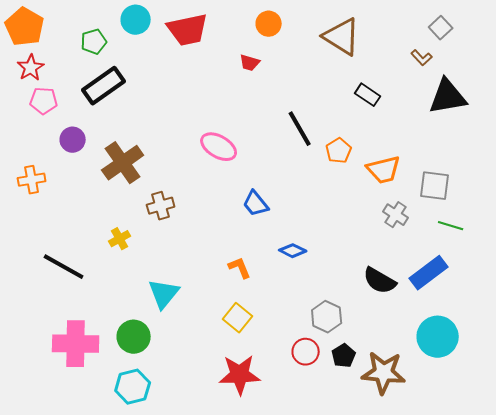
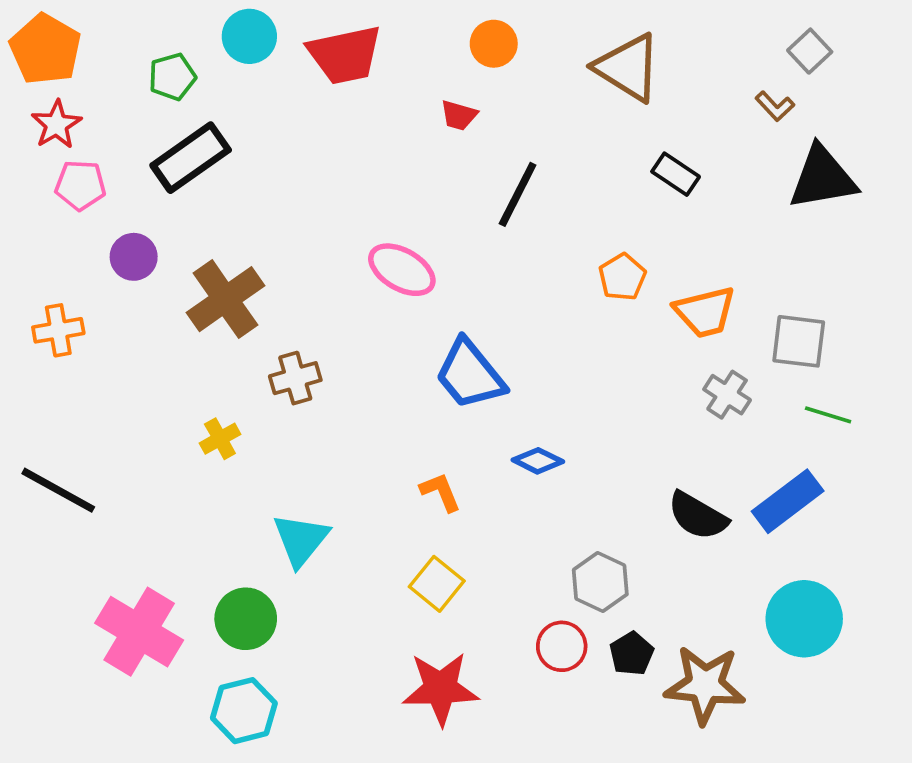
black line: (300, 129) -> (518, 194), moved, turned 57
blue trapezoid: (256, 204) -> (470, 374), size x1.5
black line: (64, 267) -> (58, 490), moved
pink cross: (76, 344) -> (139, 632), turned 30

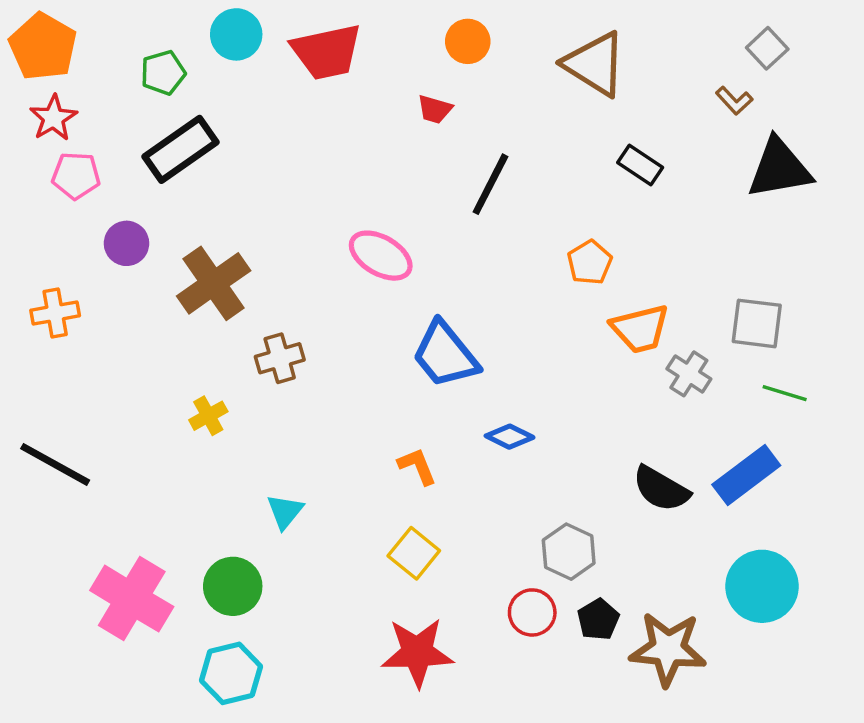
orange trapezoid: (705, 312) -> (640, 329), moved
cyan triangle: (301, 540) -> (285, 511), size x0.7

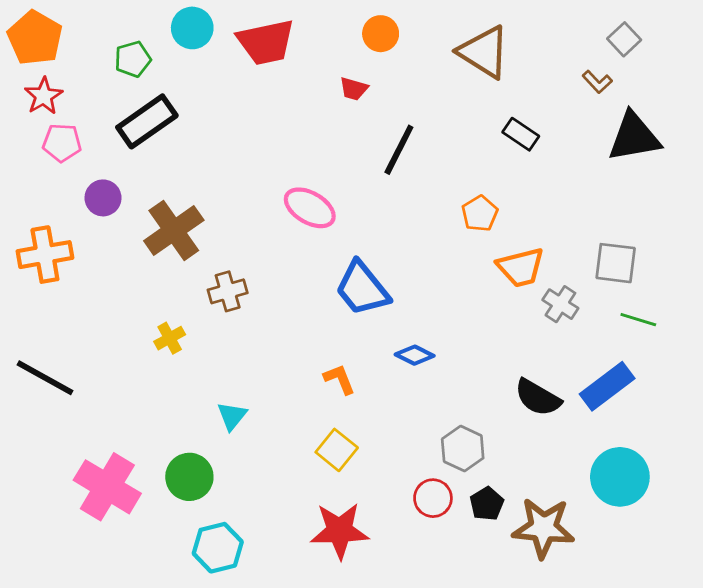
orange cross: (55, 313) -> (45, 255), size x1.4
cyan hexagon: (231, 673) -> (218, 548), moved

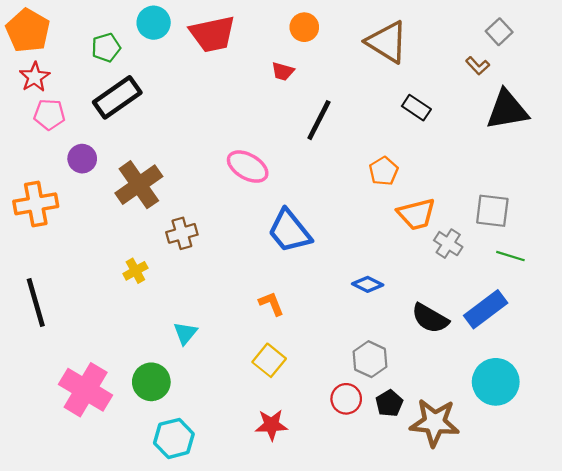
blue diamond: (415, 355) -> (368, 284), moved
black line: (45, 378) -> (36, 303), turned 45
red star: (340, 531) -> (271, 425), size x0.7

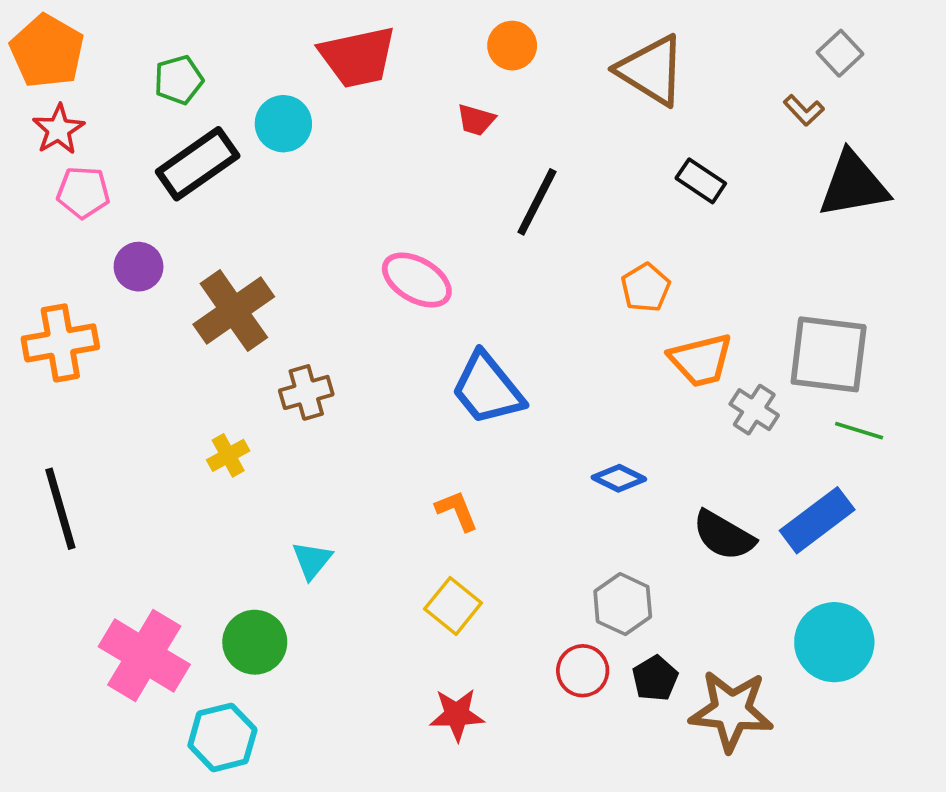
cyan circle: (154, 23) -> (283, 124), moved
gray square: (492, 211) -> (829, 354), size x1.4
cyan hexagon: (174, 438) -> (222, 737), moved

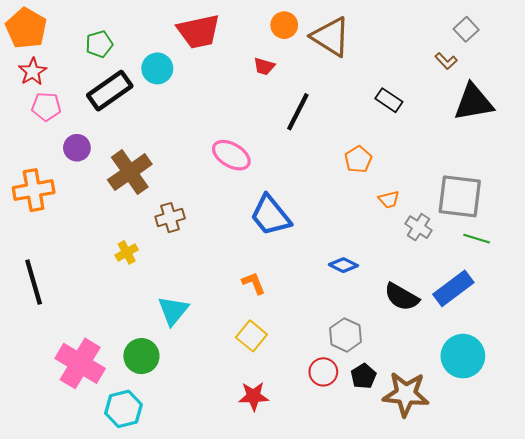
brown triangle: (651, 70) -> (331, 37), moved
orange trapezoid: (701, 360) -> (389, 200), size x0.6
cyan triangle: (312, 560) -> (173, 311), size x1.4

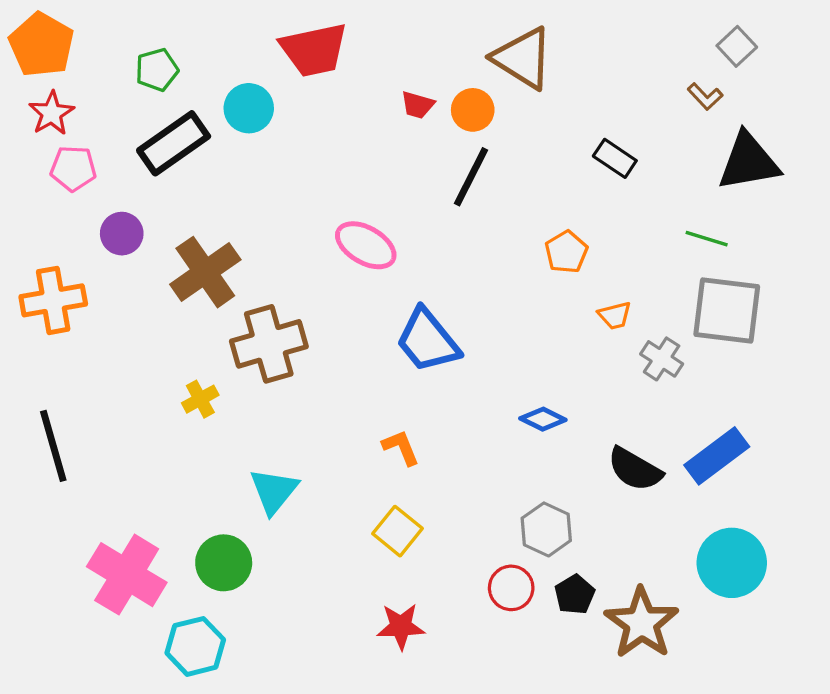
orange circle: (284, 25) -> (473, 110), moved
brown cross: (170, 218) -> (269, 344), size x1.6
green line: (477, 239) -> (707, 239), moved
brown star: (406, 394) -> (642, 623), turned 30

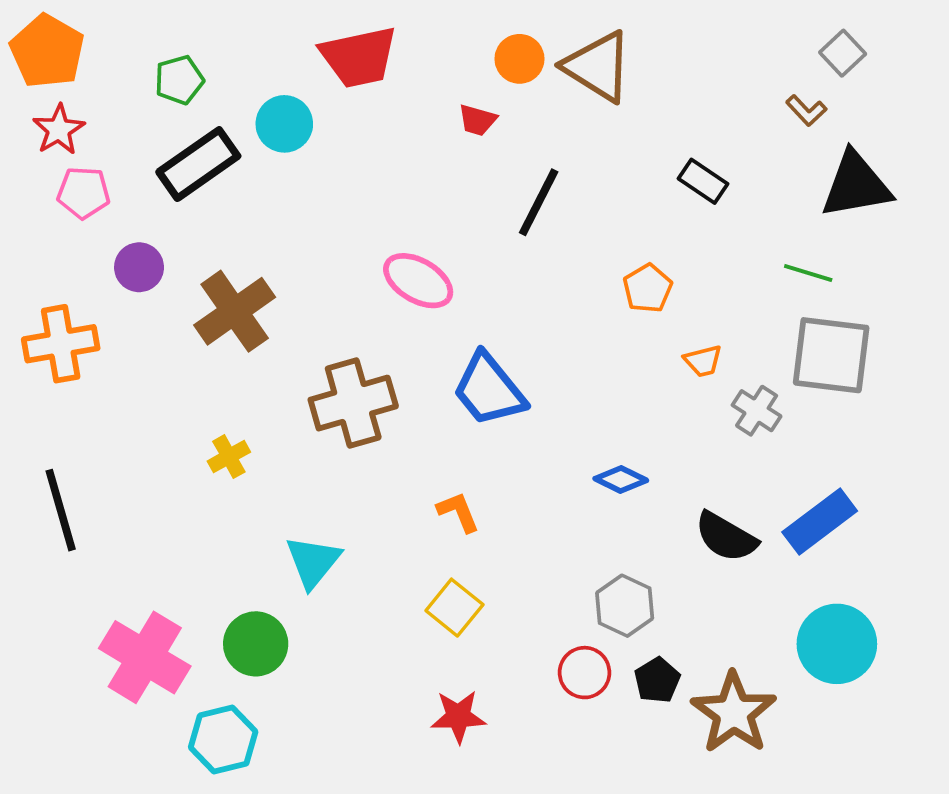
orange circle: (473, 110) -> (519, 59), moved
brown cross: (269, 344) -> (353, 403), moved

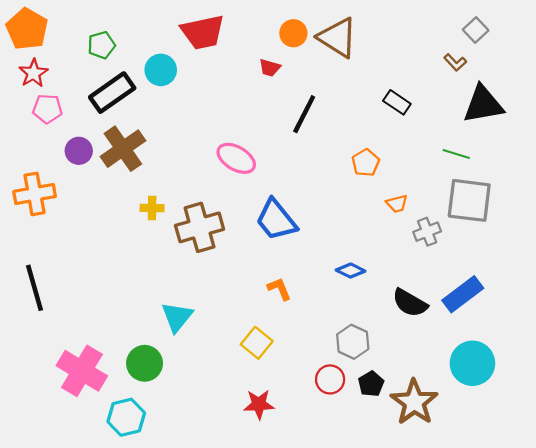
brown cross: (235, 311) -> (123, 149), moved
gray cross: (757, 411) -> (427, 232), turned 36
yellow cross: (229, 457) -> (152, 208), moved, turned 30
orange L-shape: (458, 512) -> (279, 289), moved

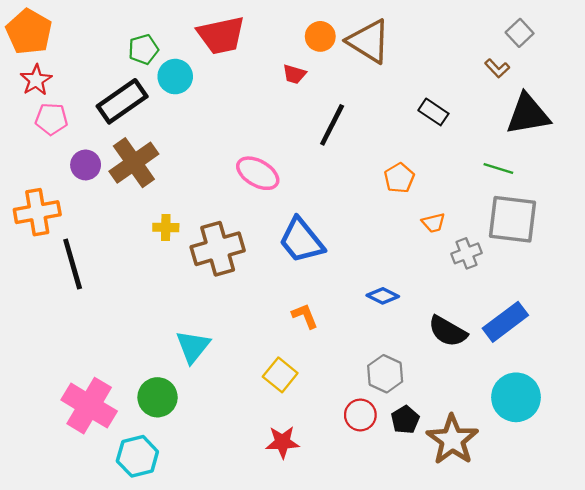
green pentagon: (101, 45) -> (143, 49), moved
black line: (35, 288) -> (73, 264), moved

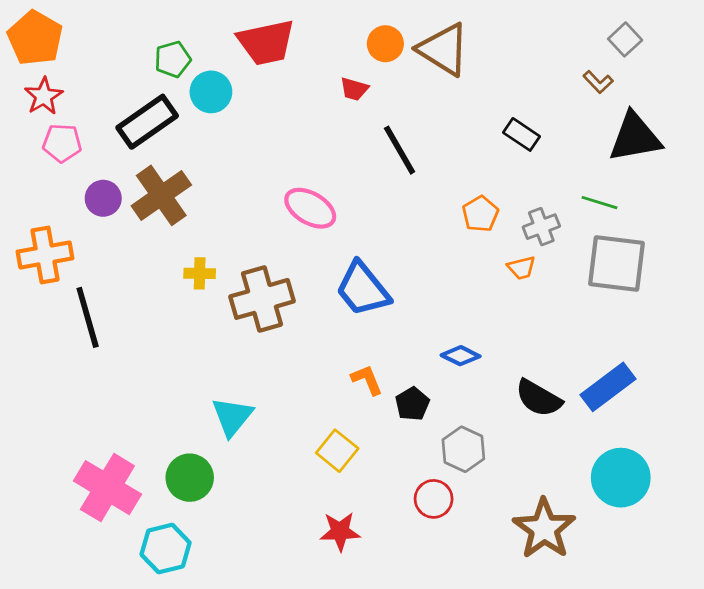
black line: (332, 125) -> (400, 150), turned -57
gray cross: (466, 253) -> (541, 227), moved
black pentagon: (405, 420) -> (412, 404), moved

